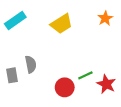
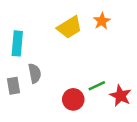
orange star: (105, 18) -> (102, 21), moved
cyan rectangle: (15, 20) -> (17, 43), moved, turned -50

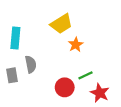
orange star: (102, 21) -> (76, 45), moved
red star: (120, 96) -> (100, 93), moved

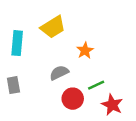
yellow trapezoid: (61, 24) -> (53, 27), moved
gray semicircle: (31, 64) -> (59, 73), moved, turned -105

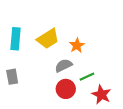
yellow trapezoid: (53, 27) -> (48, 39), moved
gray semicircle: (59, 73) -> (64, 66), moved

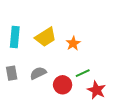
gray semicircle: (64, 66) -> (38, 73), moved

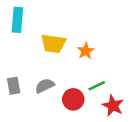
cyan rectangle: (15, 37) -> (17, 20), moved
yellow trapezoid: (46, 37) -> (53, 43), turned 40

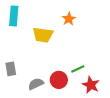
orange star: (86, 51) -> (69, 19), moved
gray semicircle: (45, 86) -> (36, 84), moved

